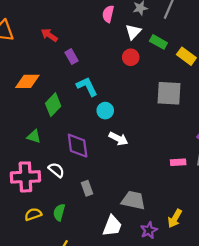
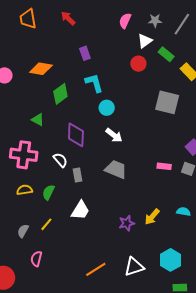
red arrow: (49, 35) -> (68, 18), moved
white semicircle: (56, 170) -> (60, 160), moved
gray trapezoid: (133, 200) -> (116, 169), moved
white trapezoid: (112, 226) -> (80, 210), moved

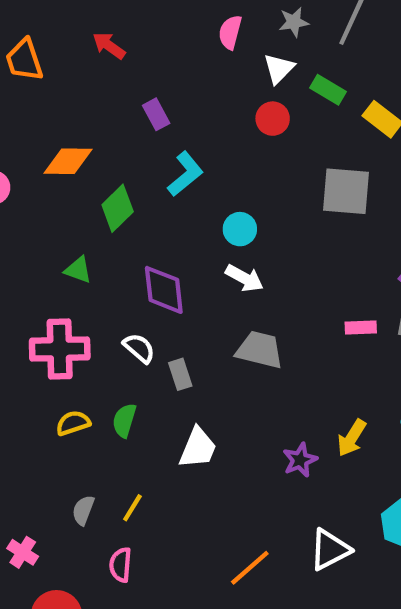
cyan L-shape: (94, 83) -> (185, 174), turned 75
cyan circle: (107, 108) -> (240, 229), moved
yellow line: (46, 224) -> (132, 508), moved

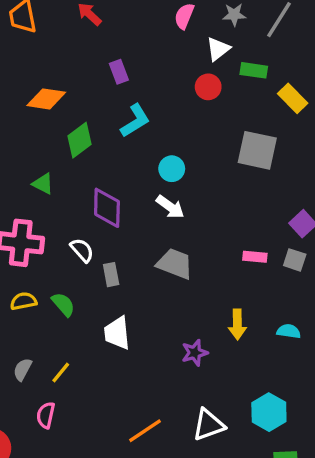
green rectangle: (328, 90) -> (254, 70), turned -30
green semicircle: (124, 420) -> (63, 304), turned 115
yellow arrow: (352, 438) -> (237, 324), moved, turned -40
white trapezoid: (198, 448) -> (117, 333), turned 144

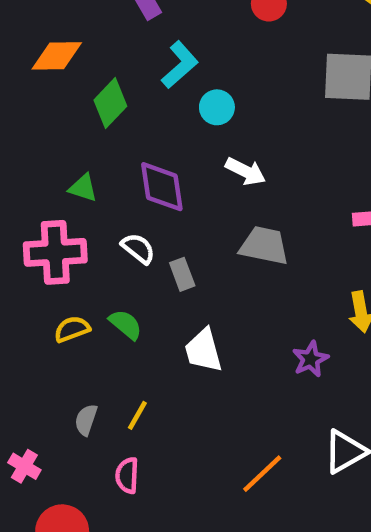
cyan circle: (172, 169) -> (217, 107), moved
green triangle: (43, 184) -> (83, 188), moved

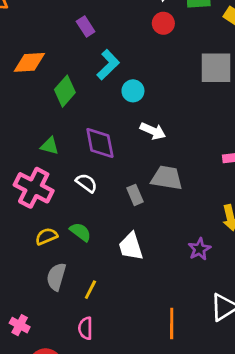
pink cross: (55, 252) -> (34, 188), turned 33
gray rectangle: (182, 274) -> (135, 195), moved
gray semicircle: (86, 420) -> (56, 277), moved, size x1.4
orange line: (262, 474) -> (172, 323), turned -44

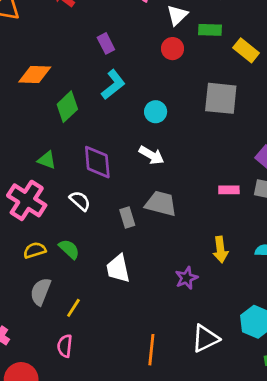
purple rectangle: (86, 27) -> (106, 43), moved
cyan circle: (133, 91) -> (156, 112), moved

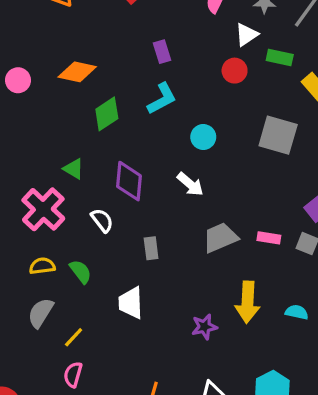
gray trapezoid: (161, 204) -> (220, 238), moved, turned -48
yellow arrow: (220, 250) -> (248, 302), size x1.4
pink semicircle: (65, 346) -> (73, 375), moved

